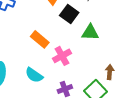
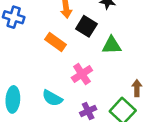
orange rectangle: (40, 39) -> (56, 42), moved

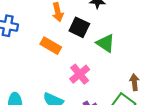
green triangle: (112, 45) -> (106, 43), turned 42

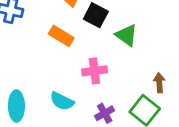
pink cross: (80, 74) -> (94, 71), turned 30

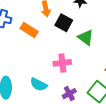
orange rectangle: (61, 36) -> (29, 30), moved

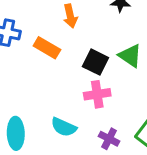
black square: (64, 23) -> (95, 62), moved
purple cross: (69, 94) -> (109, 139), turned -32

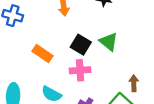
orange rectangle: (47, 48) -> (43, 53), moved

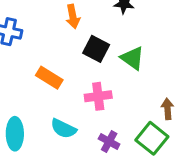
black square: (81, 45) -> (96, 49), moved

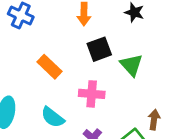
black square: (96, 49) -> (99, 49), turned 30

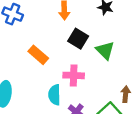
black square: (99, 49) -> (78, 39), turned -36
cyan semicircle: (53, 117) -> (54, 95), moved, turned 54

